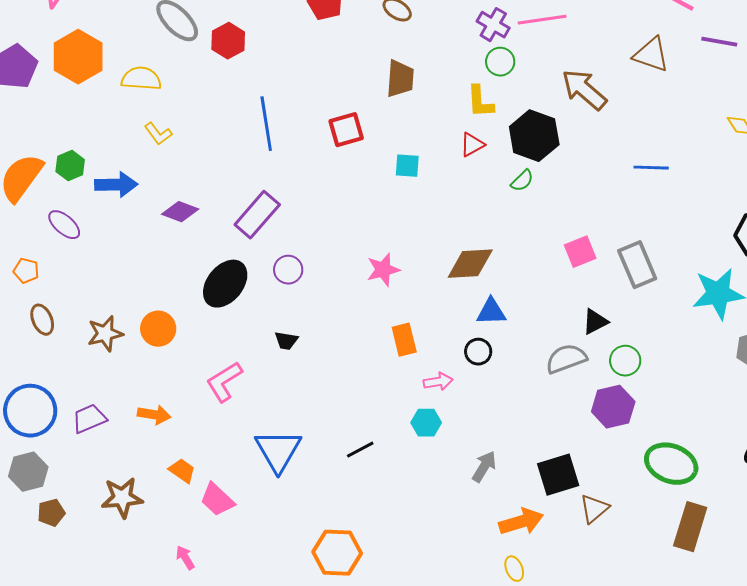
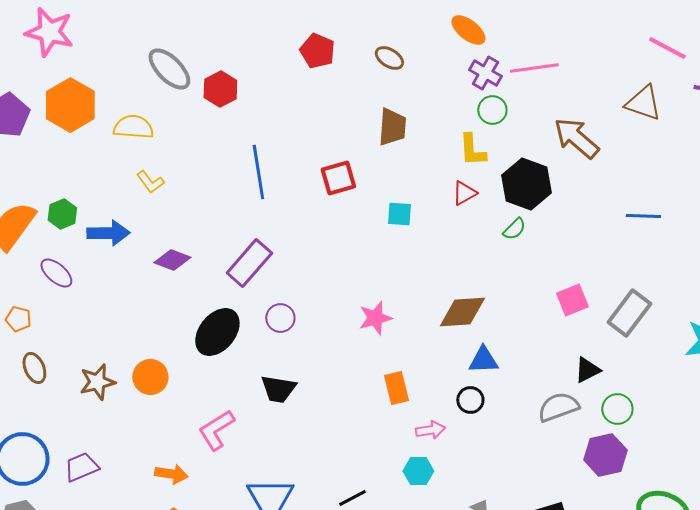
gray rectangle: (637, 265) -> (629, 313), turned 60
black trapezoid: (286, 341) -> (278, 389), size x1.5
orange arrow: (154, 415) -> (171, 474), moved

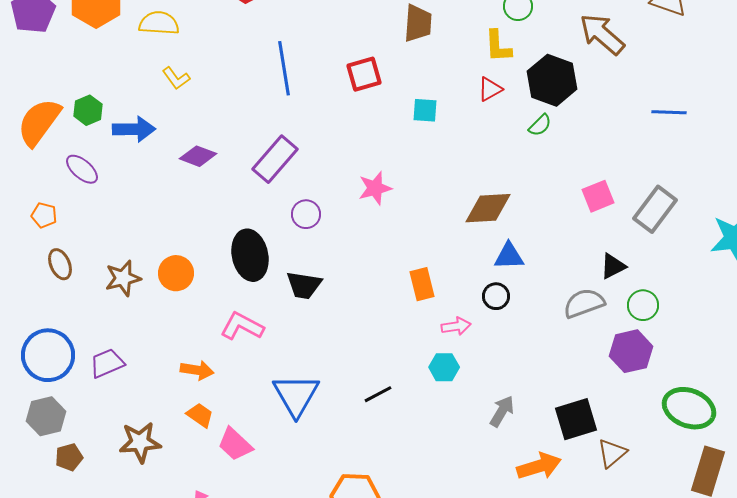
pink star: (375, 318) -> (375, 188), moved
black ellipse: (217, 332) -> (250, 255), moved, turned -51
pink L-shape: (216, 430) -> (242, 326), turned 60

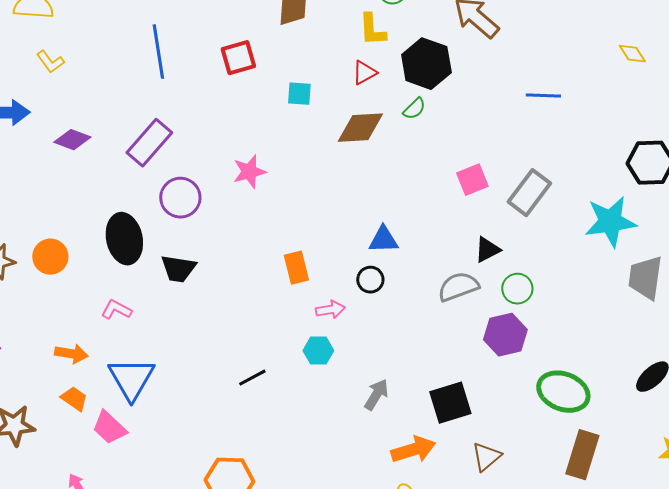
brown diamond: (488, 208) -> (360, 128), moved
purple circle: (306, 214) -> (180, 198), size x1.4
pink L-shape: (242, 326) -> (116, 310), size x0.7
blue triangle: (296, 395) -> (131, 379), moved
brown triangle: (612, 453) -> (486, 457), moved

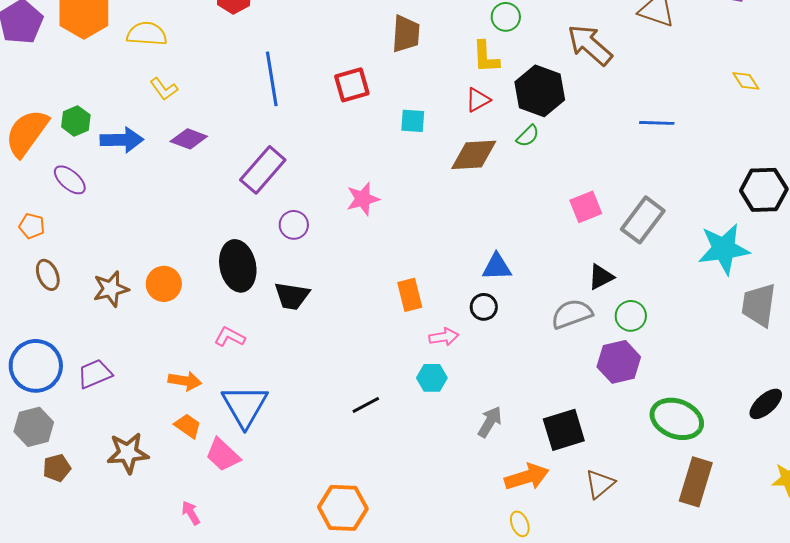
purple diamond: (72, 140) -> (189, 139), moved
purple circle: (180, 198) -> (294, 225), size x0.7

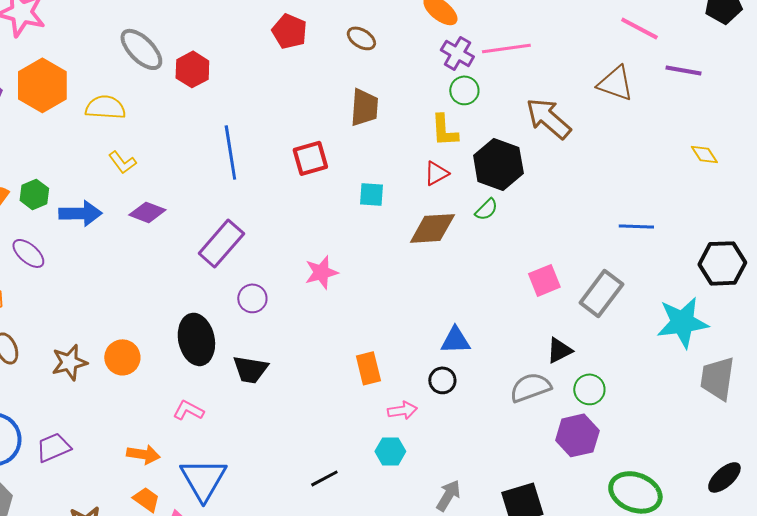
blue line: (657, 123) -> (636, 226), moved

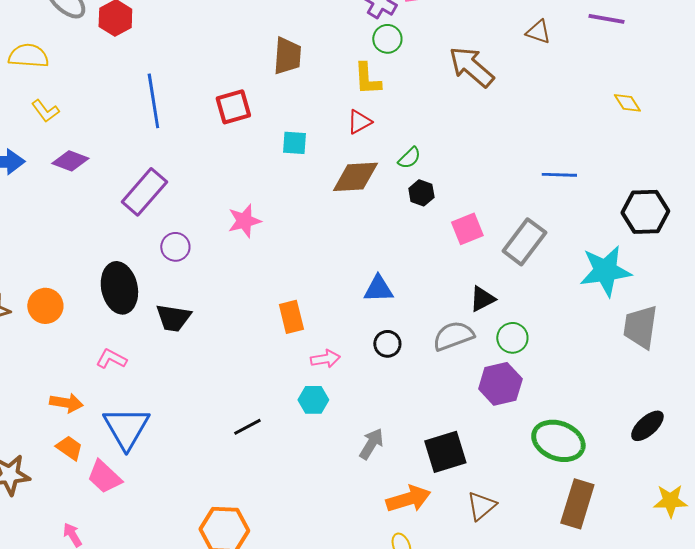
brown triangle: (615, 83) -> (538, 32), size x0.7
black hexagon: (498, 164) -> (421, 193), moved, size x0.5
black circle: (442, 380) -> (387, 344), moved

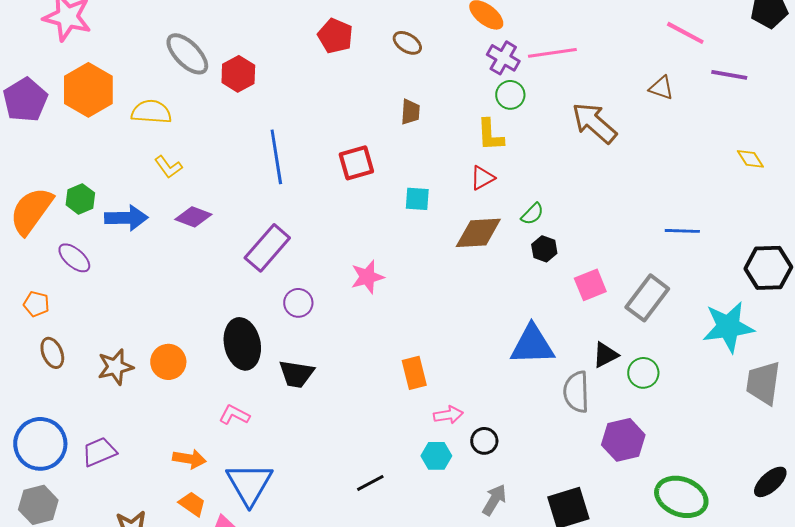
brown trapezoid: (287, 56) -> (410, 112), size x0.7
blue triangle: (378, 289) -> (532, 345), moved, size x1.5
gray semicircle: (453, 336) -> (576, 392), turned -72
green circle: (512, 338) -> (643, 373), moved
black circle: (387, 344) -> (484, 441), moved

